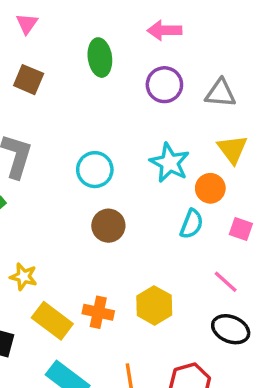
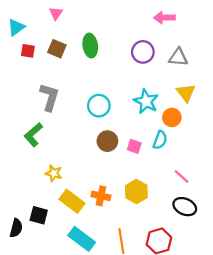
pink arrow: (164, 30) -> (164, 18), moved
green ellipse: (100, 58) -> (90, 45), moved
pink square: (241, 229) -> (134, 146), moved

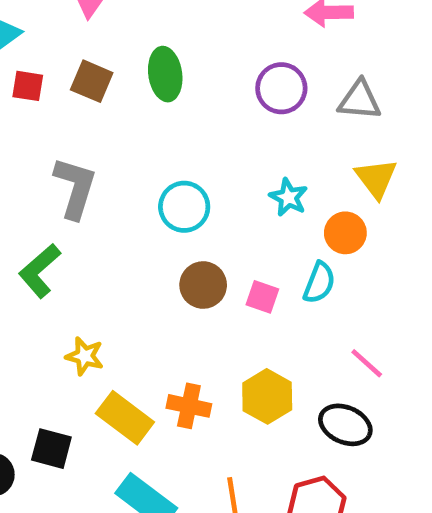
cyan star: (146, 101) -> (288, 197), size x0.7
black ellipse: (185, 207) -> (345, 425), moved

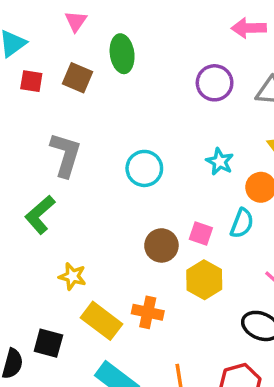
green ellipse: (165, 74) -> (122, 54), moved
brown circle: (203, 285) -> (161, 245), moved
yellow hexagon: (267, 396) -> (204, 280), moved

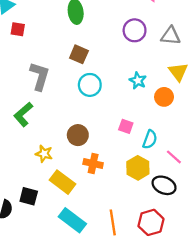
brown square: (78, 78) -> (79, 54), moved
cyan semicircle: (242, 223) -> (150, 139), moved
brown circle: (161, 245) -> (78, 135), moved
yellow hexagon: (204, 280) -> (138, 168), moved
orange cross: (148, 312) -> (93, 163), moved

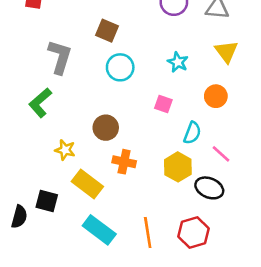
orange circle: (164, 97) -> (216, 96), moved
pink square: (126, 126) -> (163, 104), moved

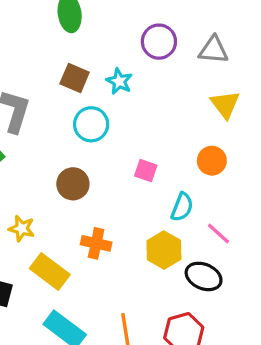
cyan star: (178, 62) -> (119, 81), moved
brown circle: (106, 128) -> (73, 184), moved

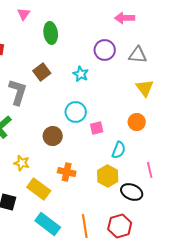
brown square: (75, 78) -> (42, 72), moved, turned 30
cyan circle: (91, 124) -> (76, 112), moved
pink square: (146, 171) -> (97, 128), turned -32
pink line: (218, 233) -> (150, 170), moved, turned 35

